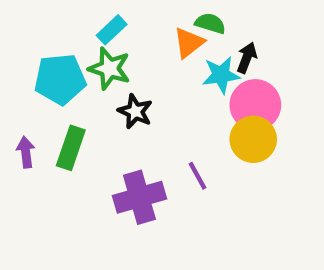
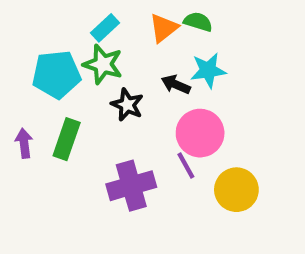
orange triangle: (189, 43) -> (164, 28), moved
black arrow: (247, 58) -> (176, 85), moved, turned -88
pink circle: (255, 105) -> (200, 133), moved
yellow circle: (253, 139) -> (236, 190), moved

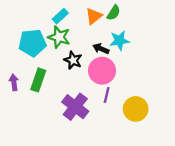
green semicircle: (198, 22) -> (114, 13), turned 105
pink circle: (200, 133) -> (102, 71), moved
purple line: (186, 165) -> (107, 95), turned 42
purple cross: (131, 186) -> (75, 107), turned -36

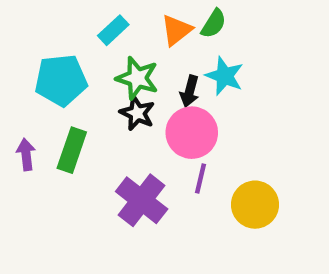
green star: (59, 37) -> (137, 78), moved
cyan star: (119, 41) -> (224, 76), turned 30
black arrow: (101, 49) -> (190, 91), turned -98

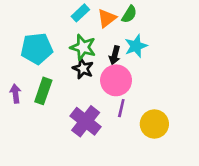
cyan rectangle: (113, 30) -> (80, 13), moved
cyan star: (224, 76) -> (136, 46), turned 30

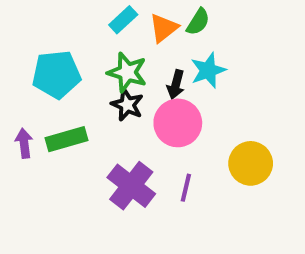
green rectangle: (43, 91) -> (67, 139), turned 55
purple line: (121, 108) -> (186, 188), moved
yellow circle: (154, 124) -> (251, 163), moved

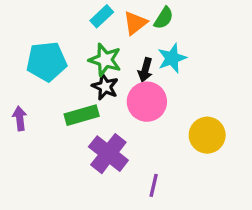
green rectangle: (67, 139) -> (82, 115), moved
purple line: (186, 188) -> (154, 185), moved

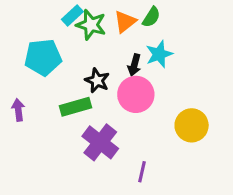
cyan rectangle: (102, 16) -> (72, 15), moved
green star: (105, 60) -> (91, 25), moved

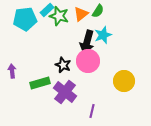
cyan pentagon: (43, 57) -> (25, 19), moved
black arrow: (134, 65) -> (87, 42), size x1.6
black star: (97, 80) -> (63, 65), moved
green rectangle: (75, 107) -> (40, 83), moved

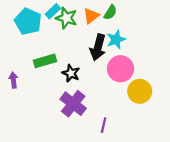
cyan pentagon: (25, 19) -> (28, 21), turned 30
pink circle: (88, 61) -> (121, 69), moved
green rectangle: (40, 83) -> (45, 61), moved

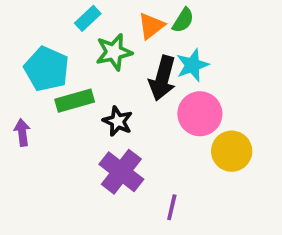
green star: (66, 18) -> (114, 52), moved, turned -30
cyan pentagon: (28, 21) -> (47, 69), moved

